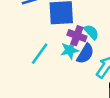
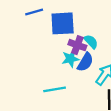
cyan line: (40, 54) -> (55, 89), moved, turned 45

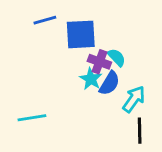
cyan star: (70, 59) -> (91, 79), turned -30
cyan line: (55, 89) -> (32, 118), moved

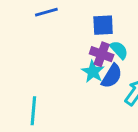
blue square: (81, 34) -> (103, 25), moved, size x0.7
cyan line: (32, 118) -> (33, 111), turned -76

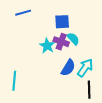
cyan star: (93, 72) -> (47, 46), moved
blue semicircle: (112, 76) -> (68, 68), moved

